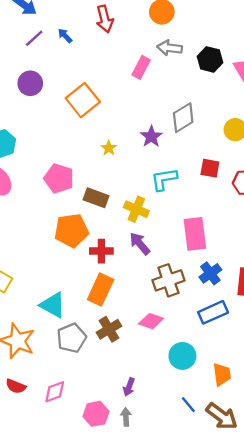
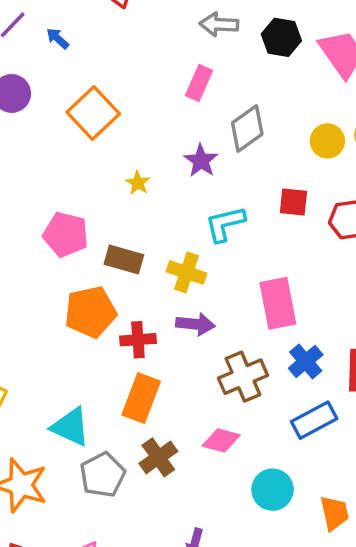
blue arrow: (65, 36) -> (58, 38), moved
pink rectangle: (141, 67) -> (199, 83), moved
purple arrow: (140, 244) -> (195, 324), turned 140

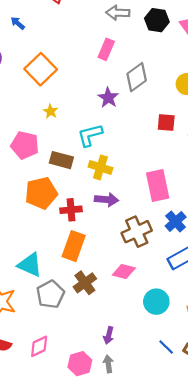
yellow star: (138, 183) -> (51, 111), moved
cyan L-shape: (225, 224) -> (90, 135), moved

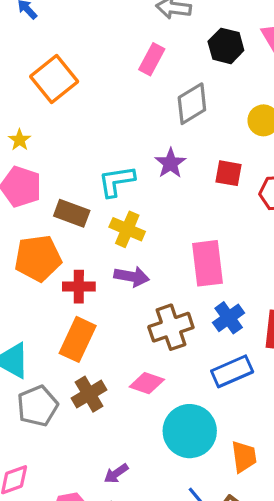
black hexagon: (157, 20) -> (226, 46), moved
purple star: (108, 98) -> (170, 163), moved
yellow star: (51, 111) -> (20, 140), moved
cyan circle: (156, 302) -> (190, 431), size x1.4
purple arrow: (109, 335) -> (116, 473), turned 35

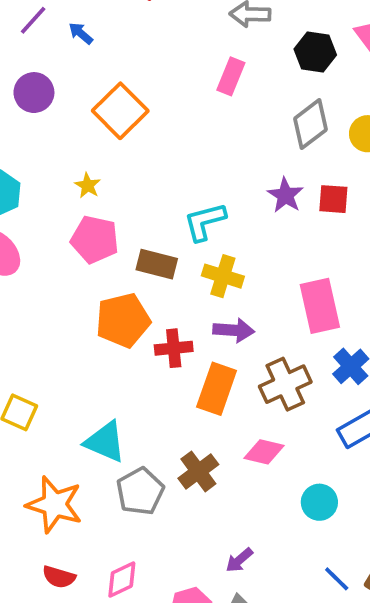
gray diamond: (192, 104) -> (311, 124), moved
purple star: (170, 163) -> (285, 195), moved
orange rectangle: (78, 339) -> (217, 389), moved
cyan circle: (190, 431) -> (319, 502), size x0.6

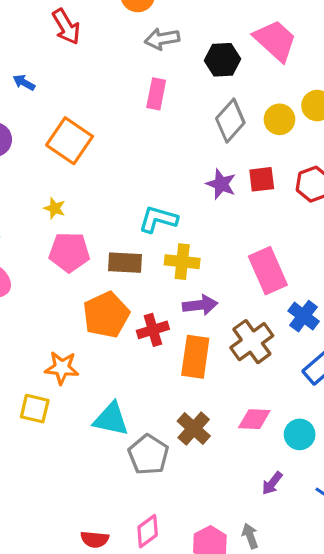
cyan L-shape: (205, 222) -> (158, 219), turned 42
pink diamond: (264, 452) -> (254, 419), moved
orange star: (54, 505) -> (62, 368), moved, size x0.7
purple arrow: (239, 560) -> (272, 483), moved

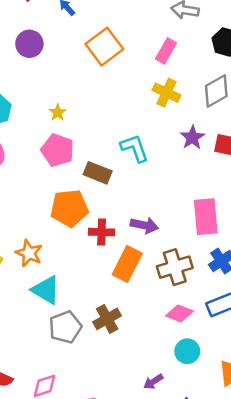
orange square: (70, 141) -> (104, 47), moved
cyan L-shape: (158, 219) -> (135, 148), turned 36
yellow cross: (182, 262) -> (166, 93), moved
orange star: (62, 368) -> (29, 253), moved
pink diamond: (254, 419) -> (180, 313), moved

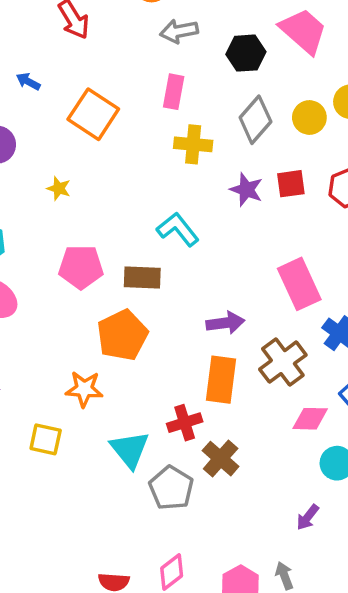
yellow star: (58, 112) -> (59, 188), moved
red cross: (102, 232) -> (185, 423), moved
orange star: (29, 253) -> (84, 389), moved
cyan triangle: (46, 290) -> (130, 450), turned 40

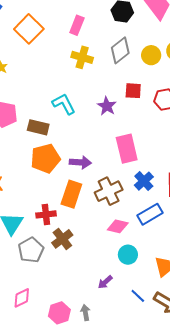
purple star: (246, 190) -> (107, 106), moved
orange pentagon: (122, 335) -> (45, 158), moved

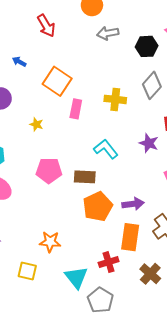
pink rectangle: (77, 25) -> (76, 109), moved
brown cross: (62, 239) -> (150, 274), moved

